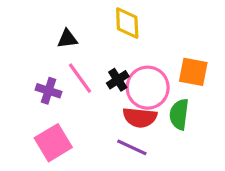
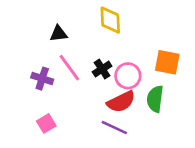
pink circle: (148, 88) -> (128, 76), size x0.7
red semicircle: (140, 117) -> (121, 102), turned -32
pink square: (53, 143) -> (46, 123), size x0.6

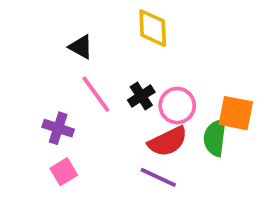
black triangle: (58, 34) -> (81, 47), turned 36
orange square: (167, 62) -> (236, 113), moved
purple cross: (42, 79) -> (58, 128), moved

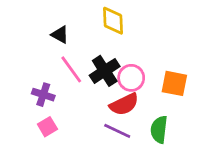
black cross: (141, 96) -> (105, 71), size x1.5
green semicircle: (215, 138) -> (159, 129), moved

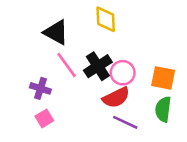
black triangle: (60, 35) -> (56, 32), size x1.5
green semicircle: (159, 129) -> (163, 109), moved
purple line: (117, 131) -> (125, 122), moved

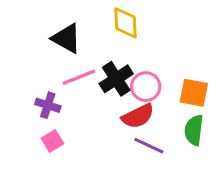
pink line: (67, 65) -> (79, 77), turned -76

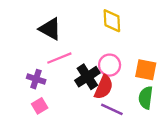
yellow diamond: (126, 23) -> (112, 21), moved
black cross: (116, 79) -> (87, 77), moved
red semicircle: (138, 116) -> (104, 87), turned -40

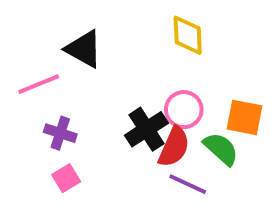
pink line: (59, 58) -> (39, 84), moved
green semicircle: (146, 98) -> (221, 149), moved, turned 125

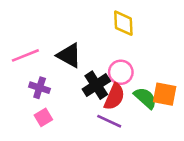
black triangle: (84, 49) -> (69, 55), moved
orange square: (245, 117) -> (165, 94), moved
purple line: (188, 184) -> (109, 121), moved

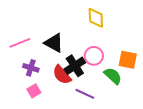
orange square: (165, 94) -> (128, 60), moved
red semicircle: (114, 97) -> (62, 75), moved, turned 115

